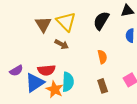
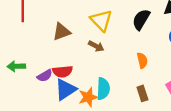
brown triangle: (43, 24) -> (62, 32), moved, turned 42
red semicircle: (46, 70) -> (62, 71), moved
orange star: (55, 89) -> (88, 97), turned 30

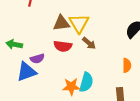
yellow triangle: (101, 20) -> (79, 23), moved
red semicircle: (62, 71) -> (63, 46), moved
blue triangle: (66, 89) -> (26, 72), moved

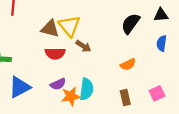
brown triangle: (61, 23) -> (50, 29), turned 30
purple semicircle: (37, 59) -> (58, 84), moved
orange semicircle: (127, 65) -> (128, 64), turned 72

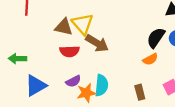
black semicircle: (131, 24) -> (156, 38), moved
brown arrow: (83, 46) -> (97, 43), size x1.5
orange semicircle: (128, 64) -> (150, 59), moved

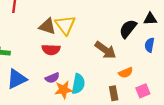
black semicircle: (156, 38) -> (128, 29), moved
brown arrow: (97, 43) -> (105, 50), moved
orange semicircle: (150, 59) -> (126, 73), moved

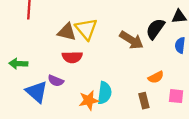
brown arrow: (105, 50) -> (132, 40), moved
purple semicircle: (52, 78) -> (56, 81), moved, turned 48
blue triangle: (17, 79) -> (37, 92), turned -50
pink square: (143, 91) -> (176, 96), turned 32

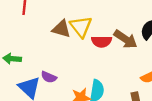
red semicircle: (72, 57) -> (101, 42), moved

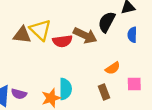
purple semicircle: (49, 77) -> (19, 94), moved

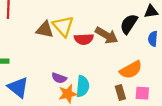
orange semicircle: (113, 68) -> (131, 70), size x1.5
pink square: (134, 84) -> (142, 93), moved
purple semicircle: (19, 94) -> (59, 78), moved

